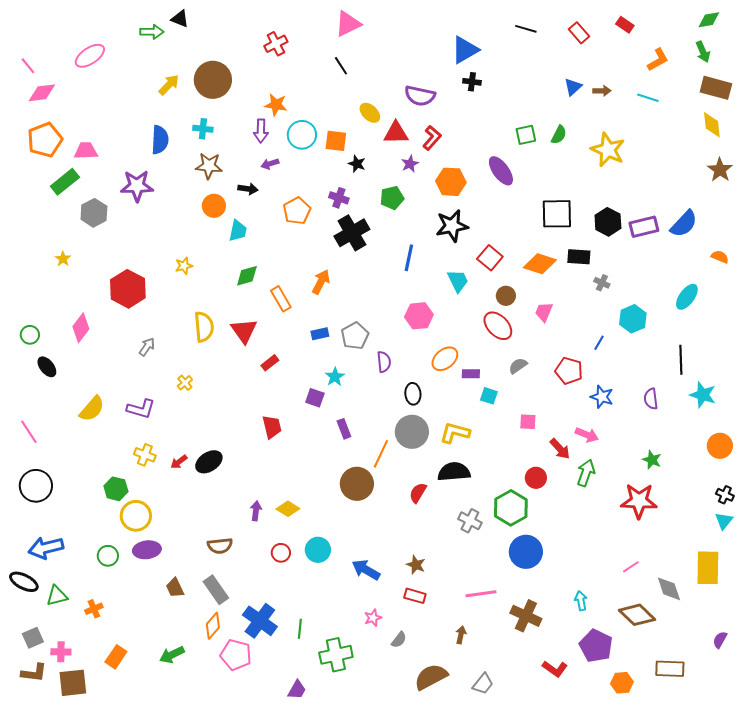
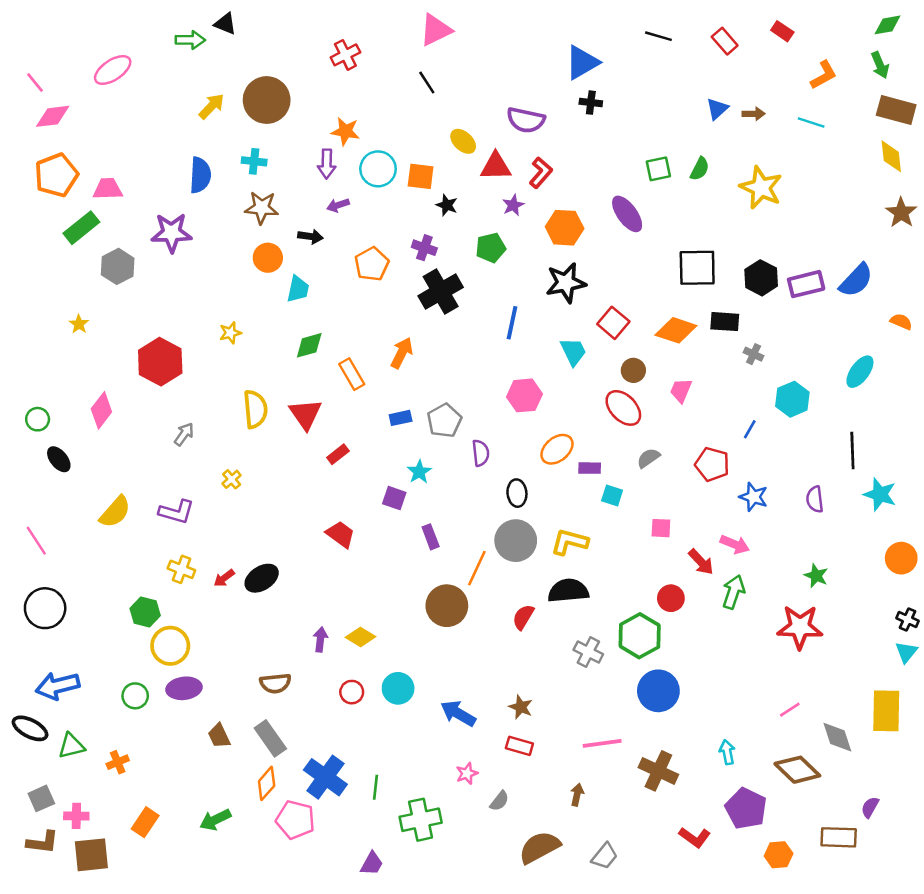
red trapezoid: (272, 427) -> (340, 534), turned -40
purple semicircle: (720, 640) -> (870, 807), moved

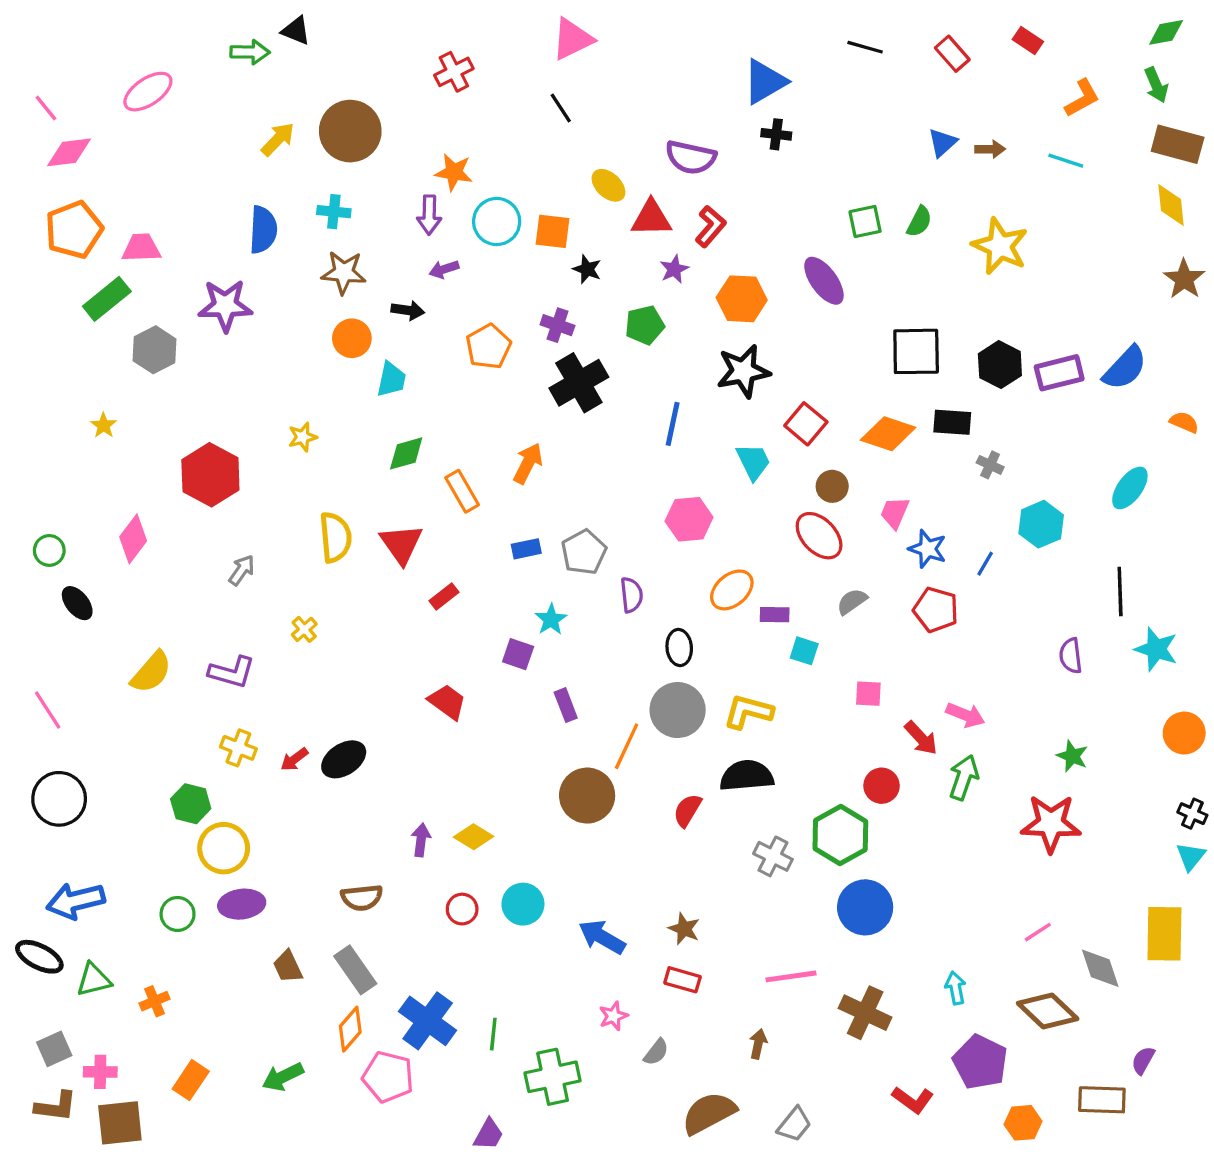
blue star: (754, 497) -> (928, 549), moved

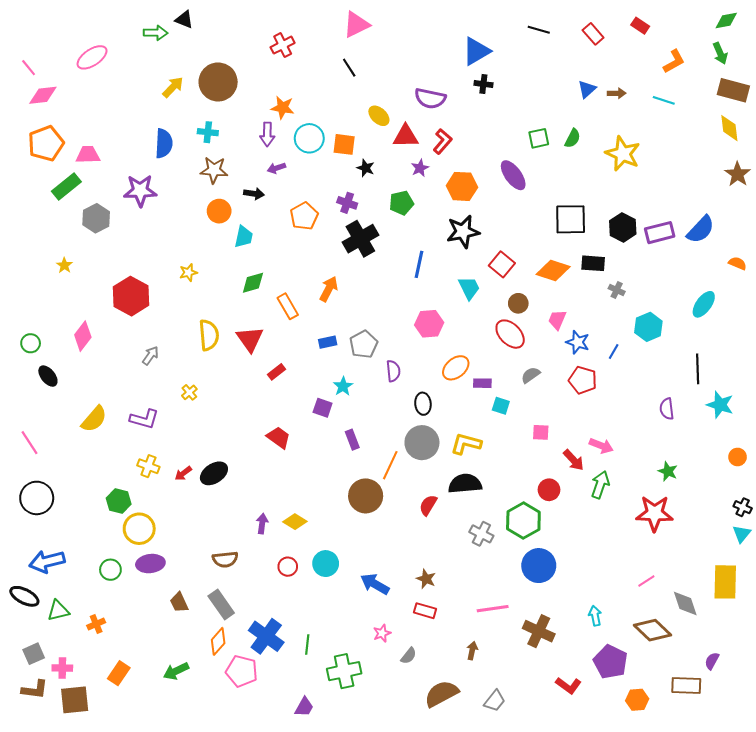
orange circle: (1184, 733) -> (738, 457), size x0.7

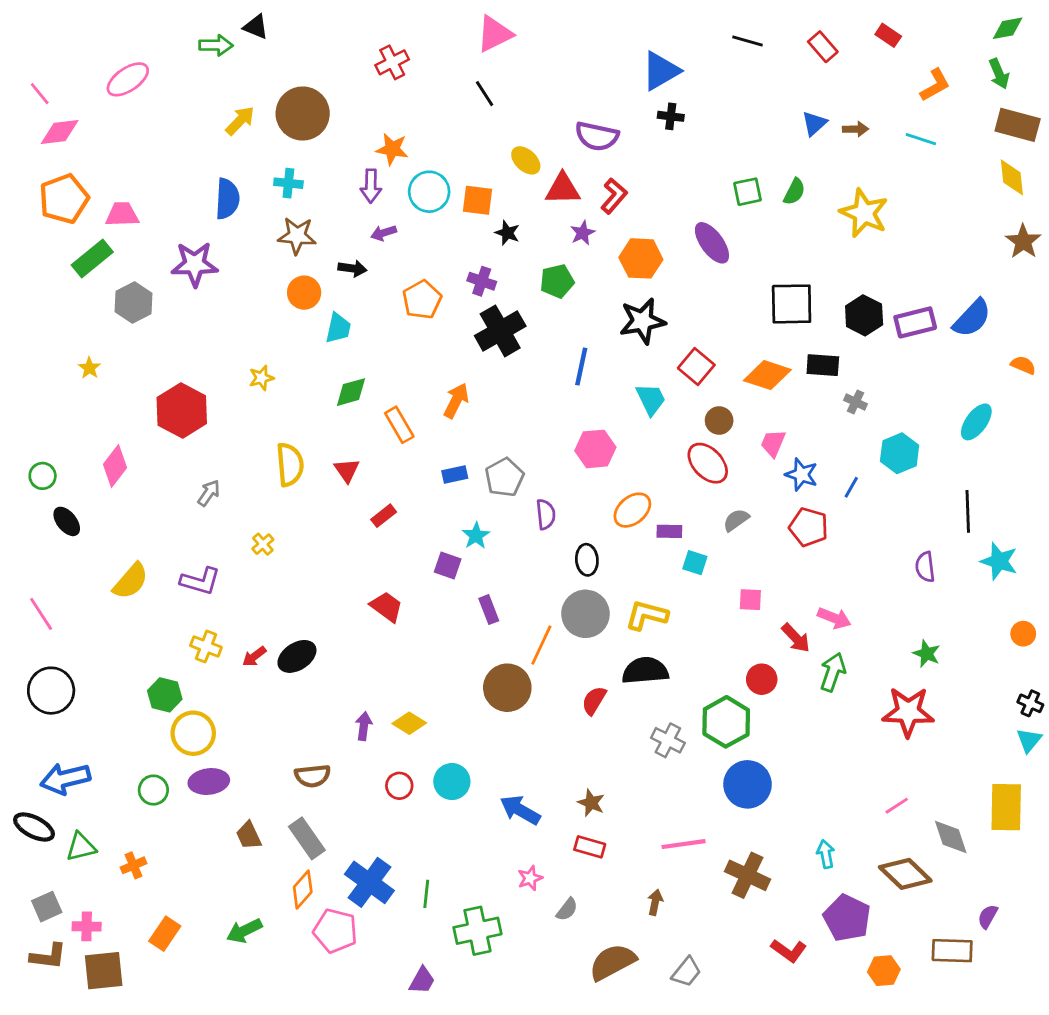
red triangle: (250, 339) -> (347, 470), size x0.7

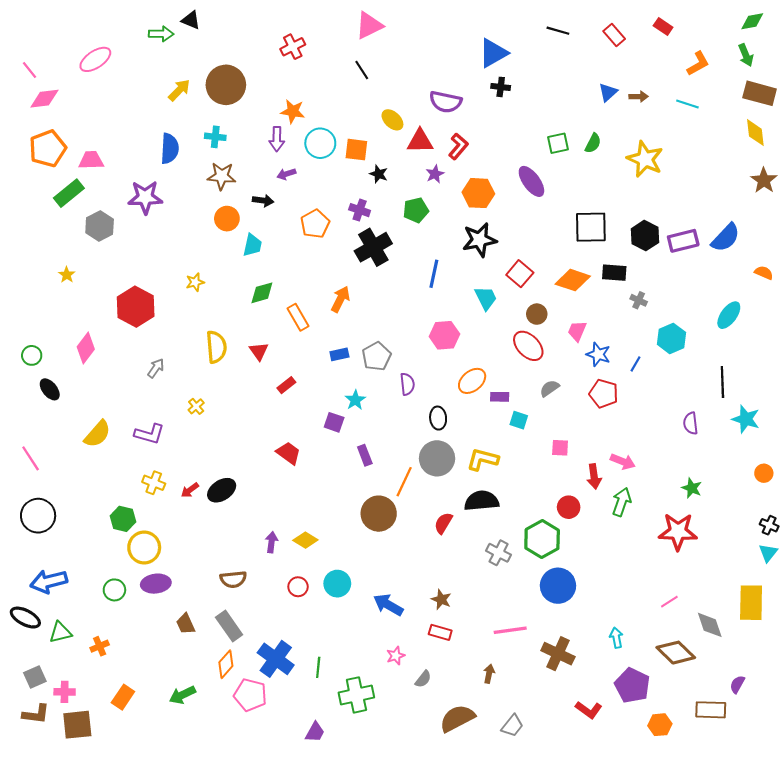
red arrow: (796, 638) -> (594, 476), turned 35

